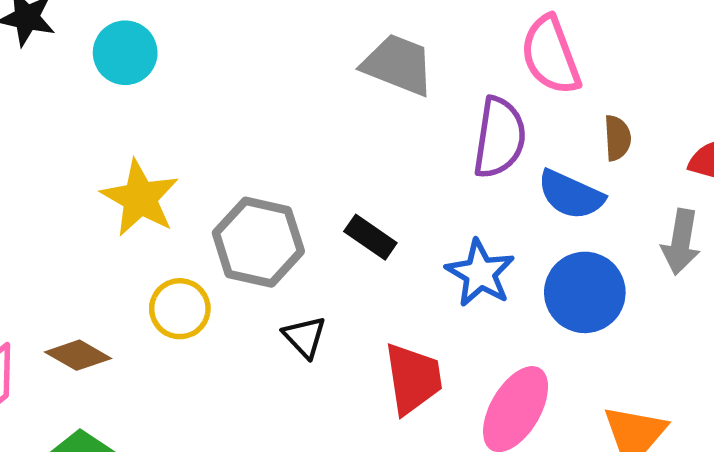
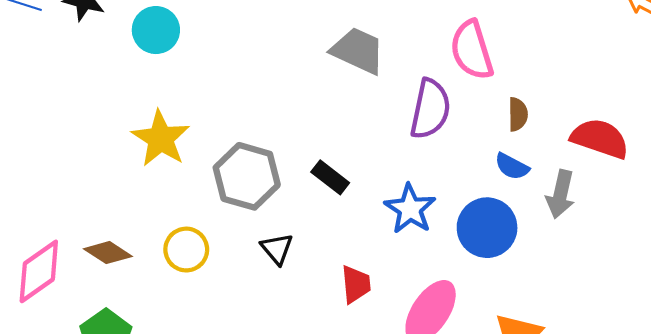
blue semicircle: (571, 195) -> (512, 166), moved, size x0.7
yellow circle: (180, 309) -> (186, 250), moved
red trapezoid: (413, 379) -> (356, 284), size x0.7

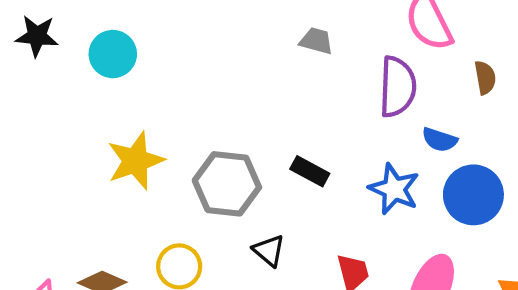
gray trapezoid: (358, 51) -> (316, 41), size x0.6
yellow star: (161, 139) -> (135, 161), turned 30
blue semicircle: (512, 166) -> (440, 140), moved

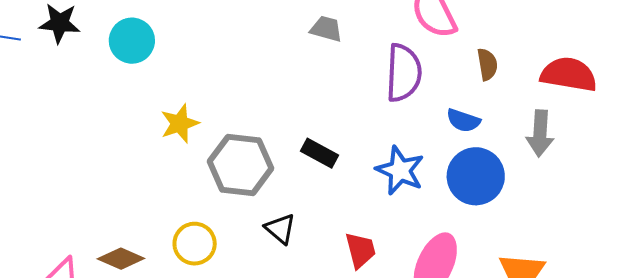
blue semicircle: (440, 140) -> (463, 121), moved
yellow star: (135, 161) -> (180, 123), moved, size x0.7

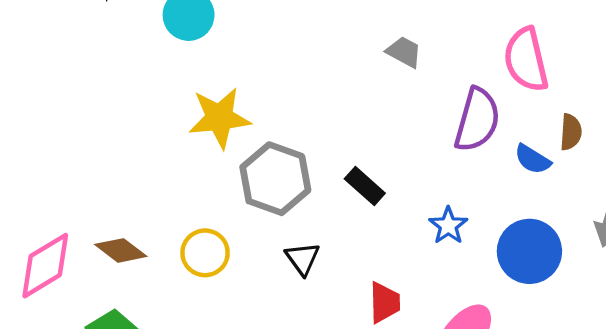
blue semicircle: (463, 121) -> (533, 159), moved
yellow star: (180, 123) -> (220, 118), size x1.4
blue star: (400, 170) -> (448, 226), size x0.7

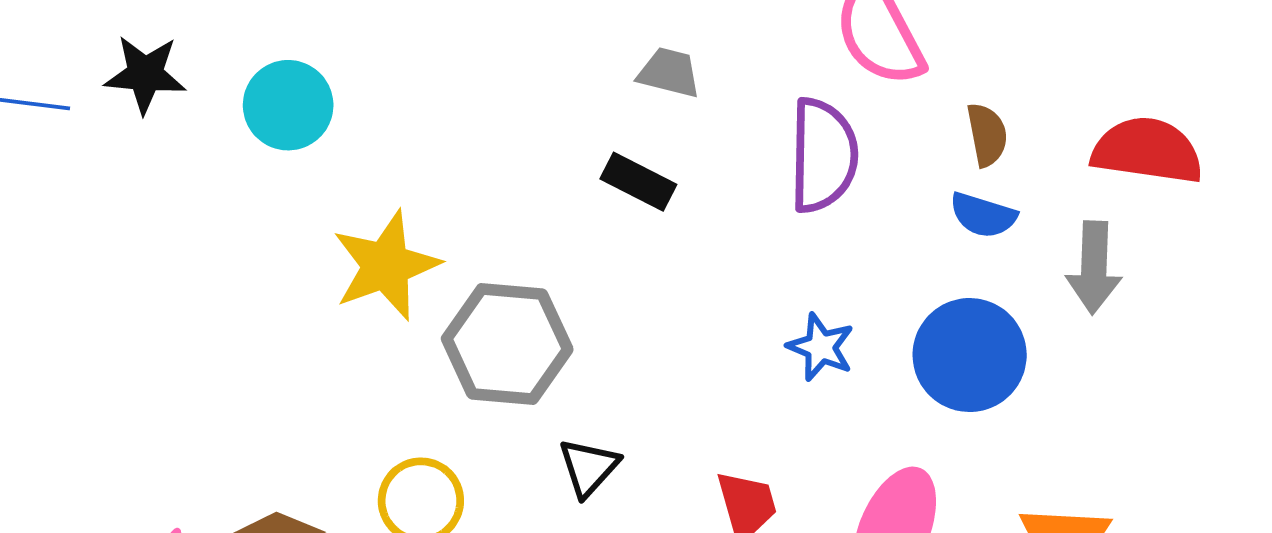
blue semicircle: (533, 159) -> (983, 215), moved
black rectangle: (365, 186) -> (638, 182), moved
black triangle: (303, 259) -> (589, 467), turned 33

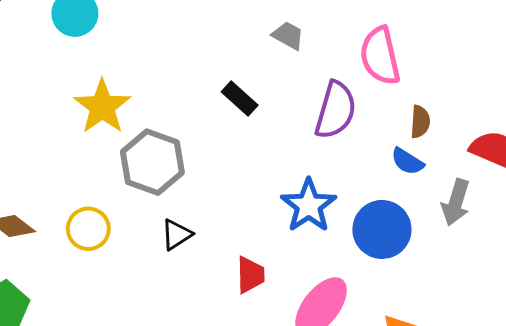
gray trapezoid: (669, 73) -> (288, 35), moved
yellow star: (386, 266) -> (102, 107), turned -30
blue star: (821, 347) -> (309, 206), size x1.6

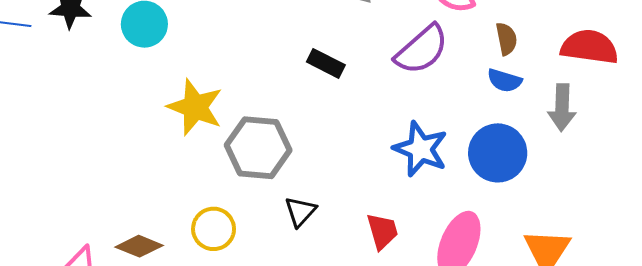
purple semicircle: (335, 110) -> (422, 50), turned 48

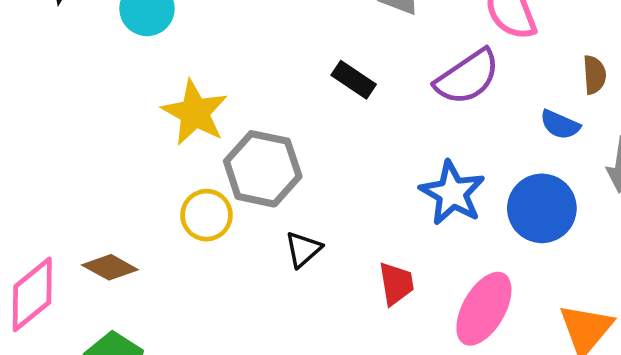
brown semicircle: (506, 39) -> (594, 75), moved
yellow circle: (214, 229) -> (206, 215), moved

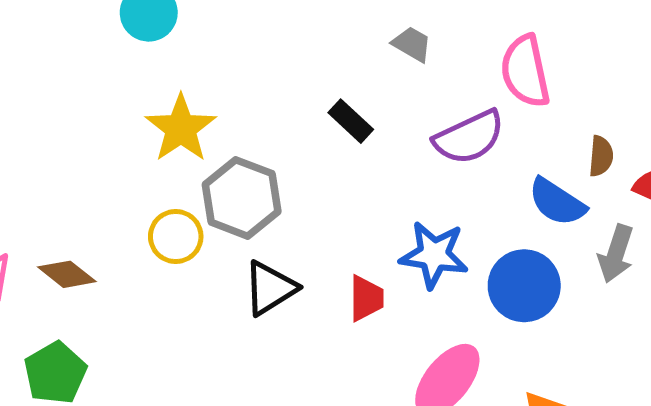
blue semicircle: (560, 125) -> (557, 202), size x1.4
blue star: (452, 193) -> (434, 255), turned -30
black triangle: (303, 249) -> (270, 288), size x1.4
red trapezoid: (396, 284) -> (366, 298), moved

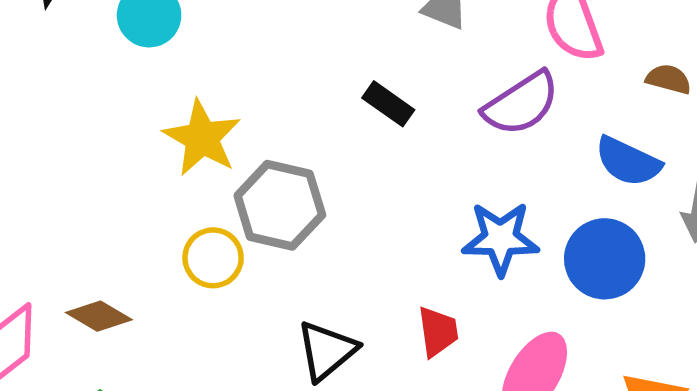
brown semicircle: (601, 156) -> (669, 79), moved, turned -72
black triangle: (270, 288) -> (327, 351), moved
red trapezoid: (366, 298) -> (438, 332), moved

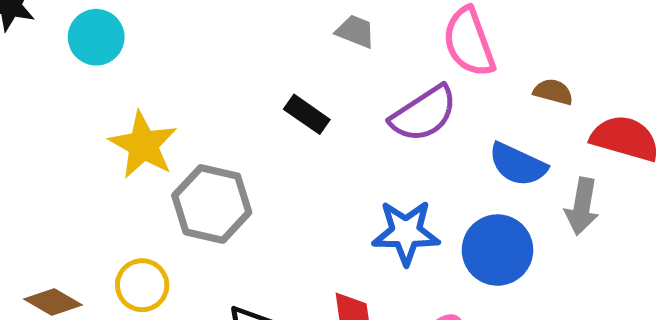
yellow circle: (213, 258) -> (142, 285), moved

